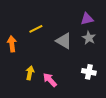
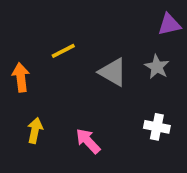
purple triangle: (87, 19) -> (169, 24), moved
yellow arrow: (30, 73) -> (35, 130), moved

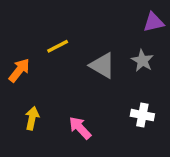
orange arrow: (21, 77) -> (19, 70), turned 45

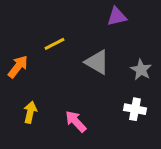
purple triangle: (154, 22) -> (117, 17), moved
gray star: (142, 61) -> (141, 70), moved

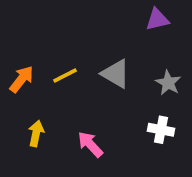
purple triangle: (117, 17) -> (157, 19), moved
yellow line: (54, 44) -> (65, 76), moved

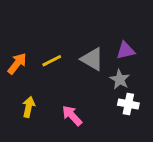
purple triangle: (157, 19) -> (125, 51), moved
gray star: (168, 83) -> (120, 79), moved

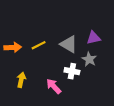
orange arrow: (17, 64) -> (13, 47), turned 49
white cross: (128, 104) -> (72, 71), moved

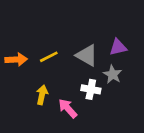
yellow arrow: (21, 80) -> (42, 95), moved

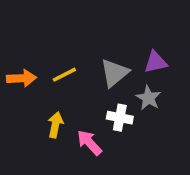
gray triangle: (87, 55) -> (114, 73), turned 50

